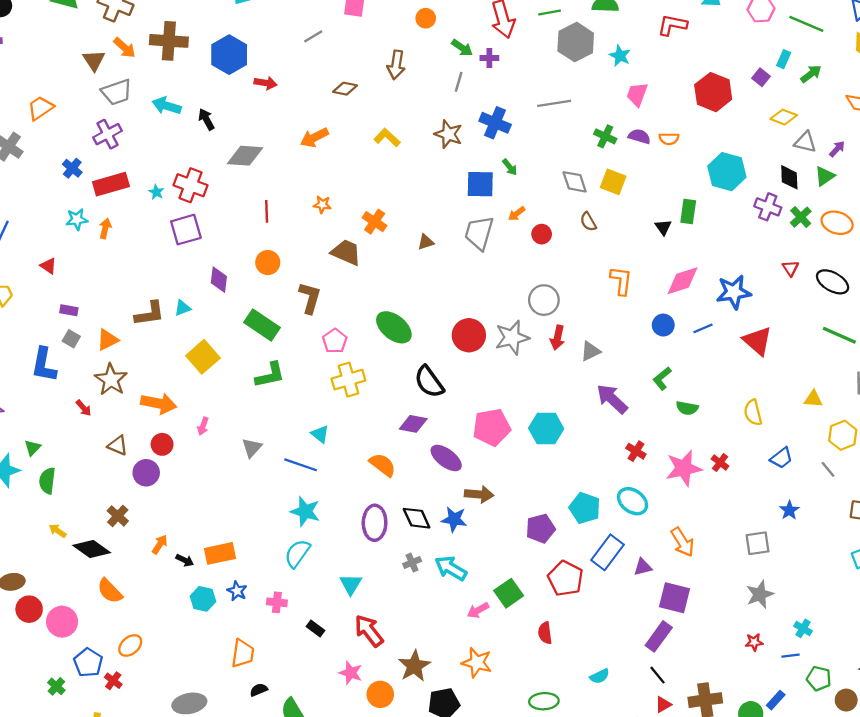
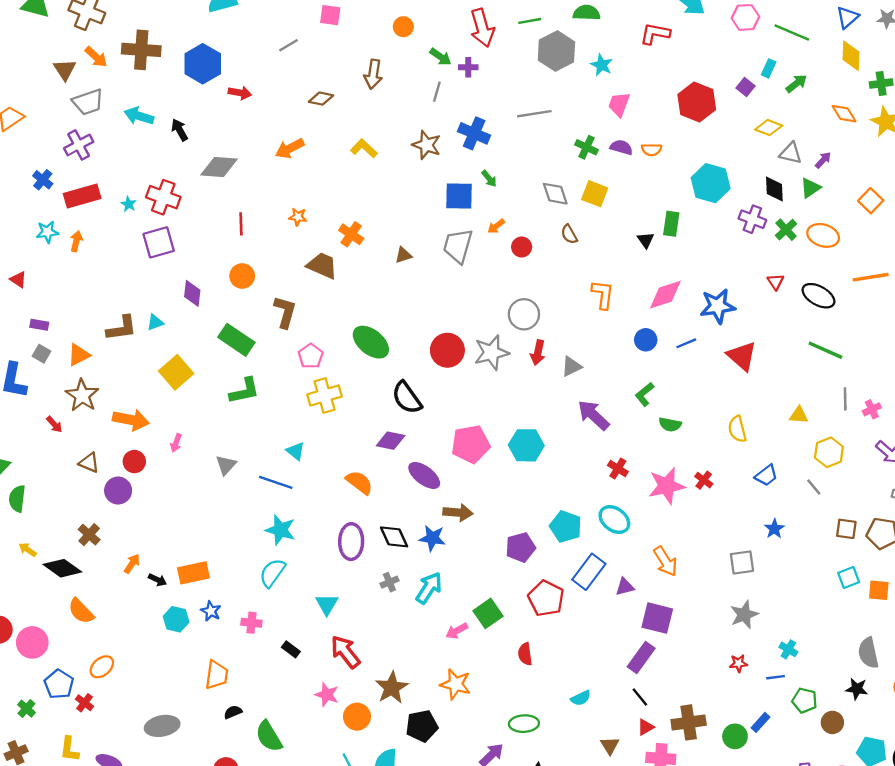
cyan arrow: (451, 568) -> (429, 588), turned 92

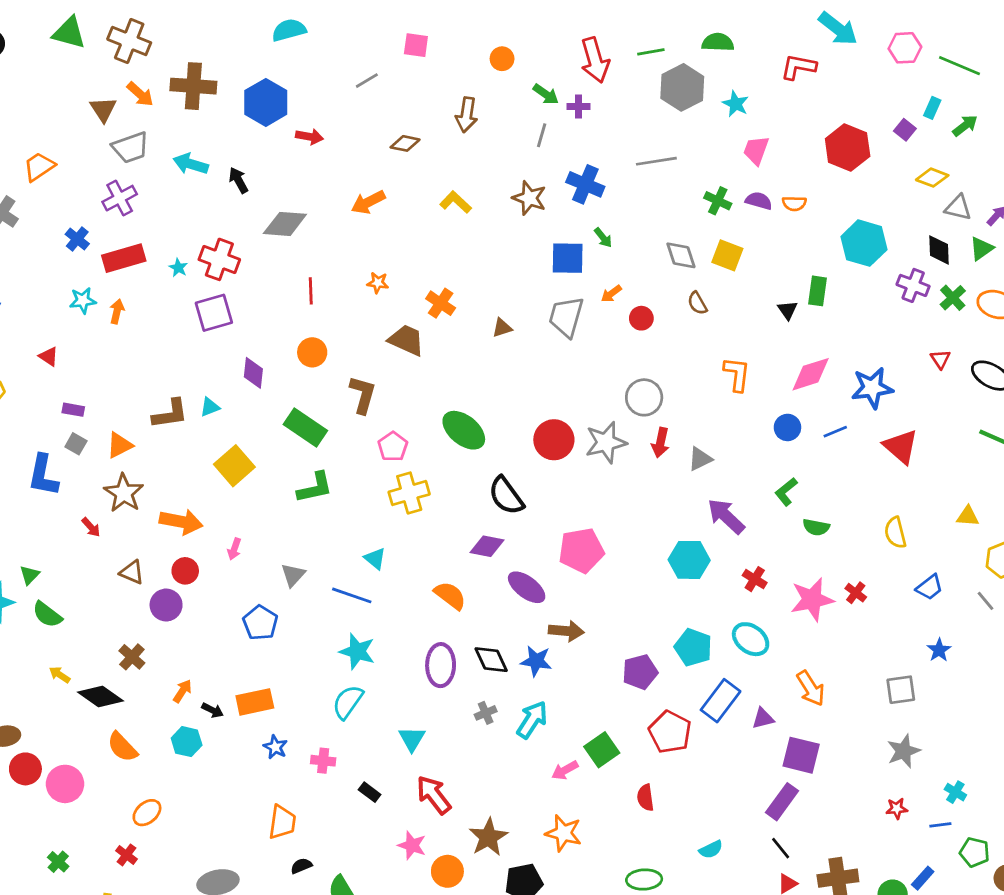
cyan hexagon: (526, 445) -> (689, 560), moved
green semicircle: (17, 499) -> (47, 615), turned -60
cyan hexagon: (176, 619) -> (187, 742), moved
blue pentagon: (59, 684) -> (260, 623), moved

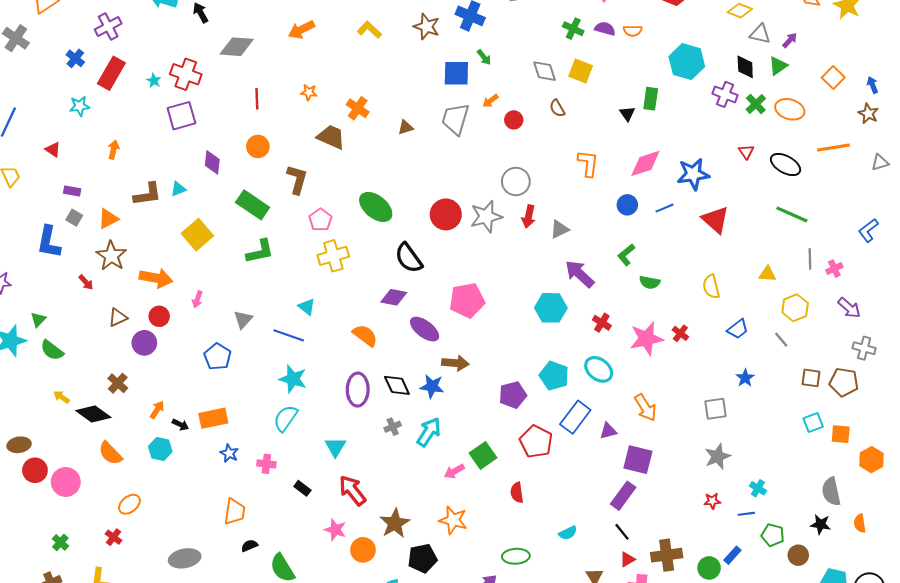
red rectangle: (124, 258) -> (111, 73), turned -44
orange arrow: (117, 311) -> (114, 150), moved
brown triangle: (132, 572) -> (118, 317), turned -48

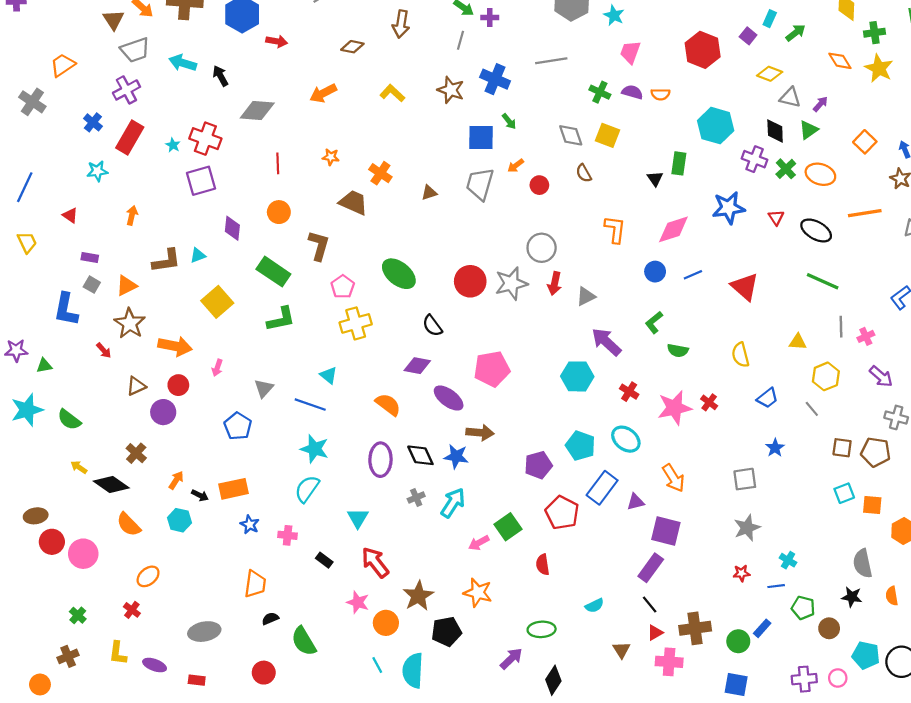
blue star: (693, 174) -> (729, 208), moved
black semicircle: (409, 258) -> (432, 326), size x0.7
green triangle: (38, 320) -> (44, 366), moved, turned 35

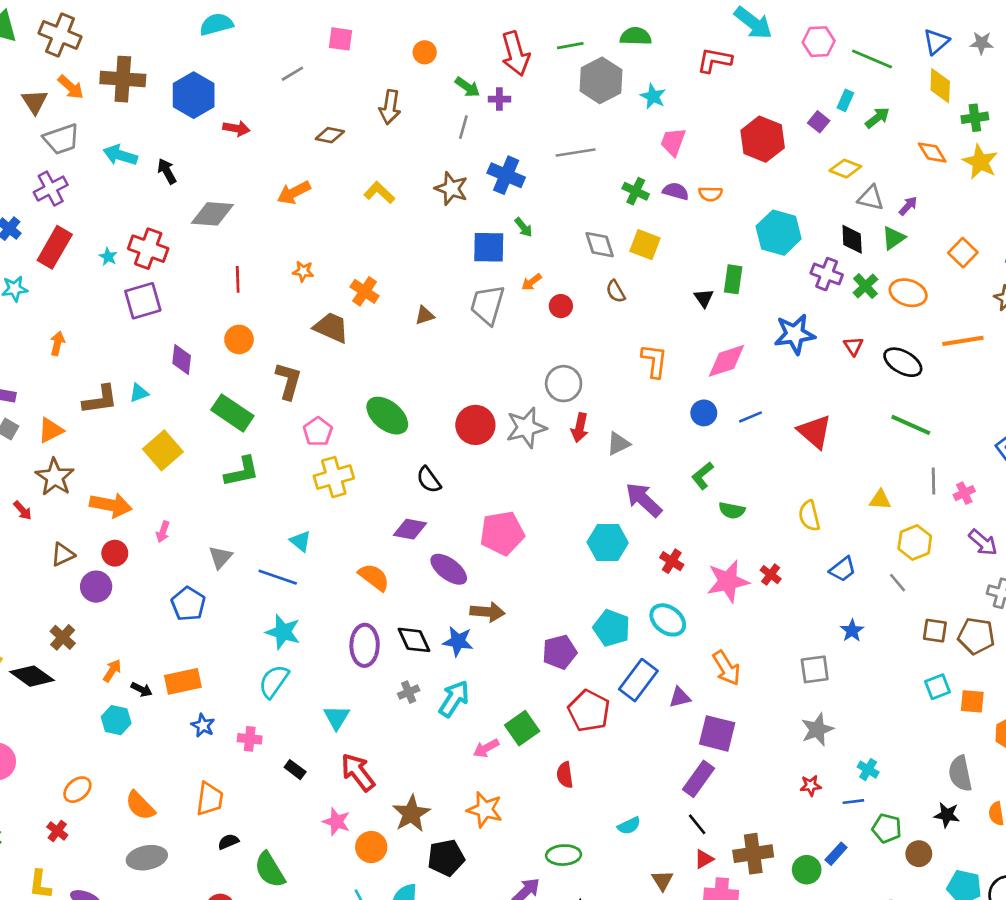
orange semicircle: (129, 525) -> (140, 806), moved

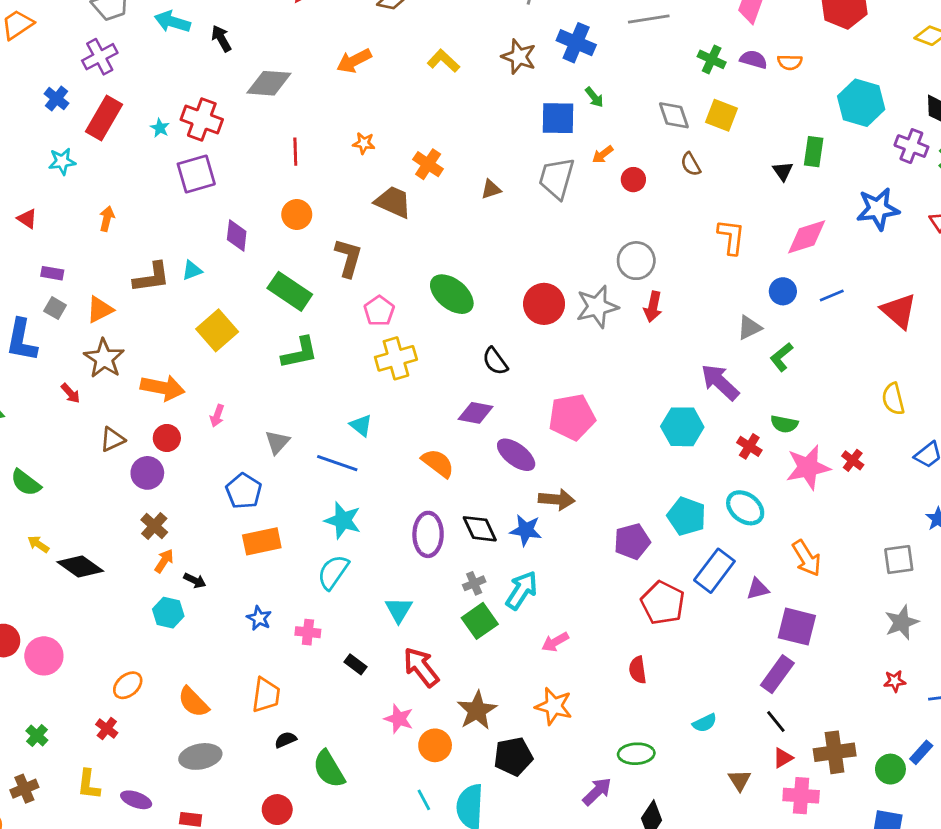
gray triangle: (618, 444) -> (749, 328), moved
green semicircle: (732, 510) -> (784, 424), moved
brown cross: (63, 637) -> (154, 526), moved
orange rectangle: (183, 681) -> (262, 541), moved
green square: (522, 728) -> (480, 621), moved

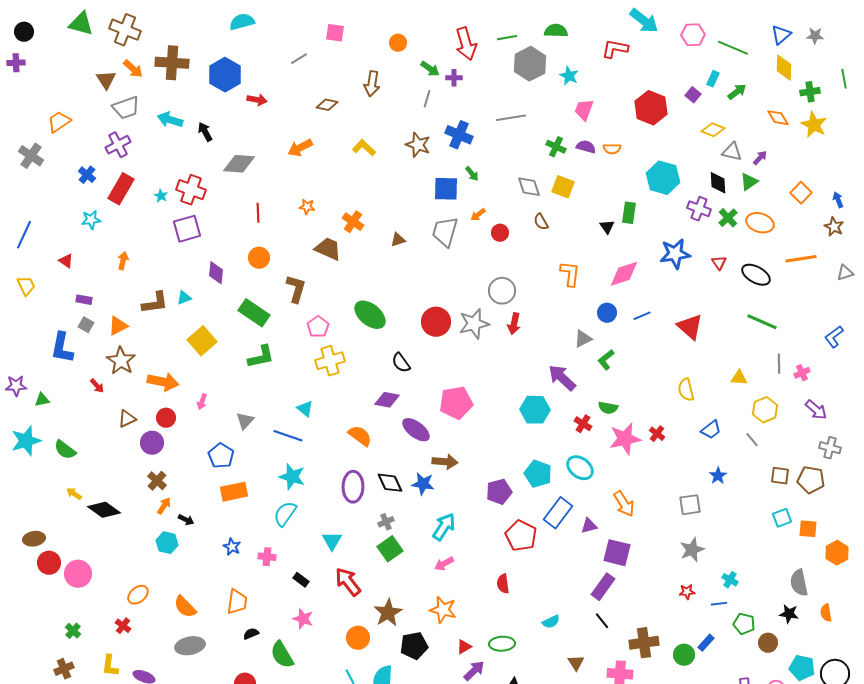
cyan arrow: (522, 590) -> (444, 527), moved
pink star: (399, 719) -> (303, 619), moved
red triangle: (783, 758) -> (464, 647), moved

